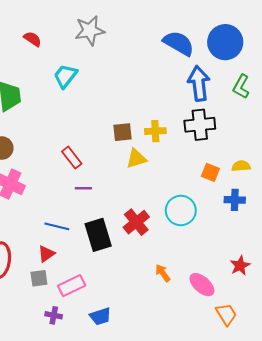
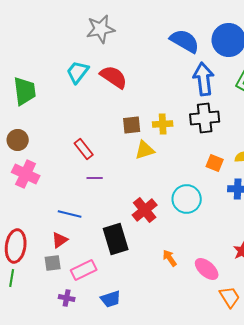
red semicircle: (33, 39) -> (114, 77), moved, size x1.6
black rectangle: (98, 235) -> (116, 239), moved

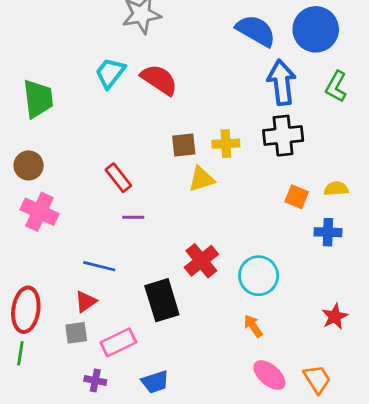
cyan circle: (187, 199) -> (259, 276), moved
orange arrow: (170, 258) -> (253, 326), moved
pink ellipse: (207, 269) -> (269, 375), moved

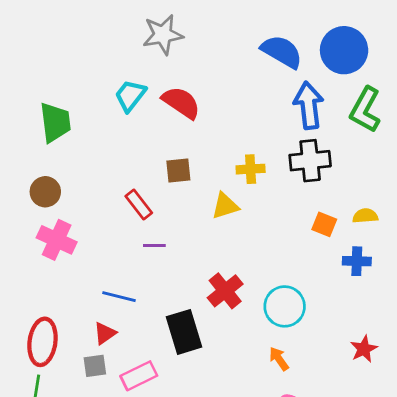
green L-shape: (336, 87) -> (365, 110), size x1.4
brown square: (184, 145) -> (178, 171), moved

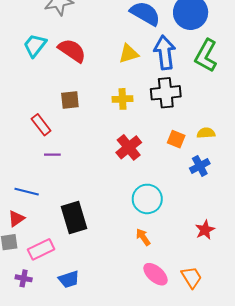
yellow triangle: (225, 206) -> (129, 54), moved
blue cross: (357, 261) -> (200, 166), turned -30
red cross: (225, 291) -> (129, 147), moved

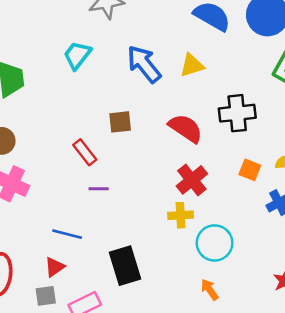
red semicircle: (72, 51) -> (186, 128), moved
blue arrow: (165, 53) -> (144, 64), moved, turned -32
yellow cross: (122, 99) -> (181, 215), moved

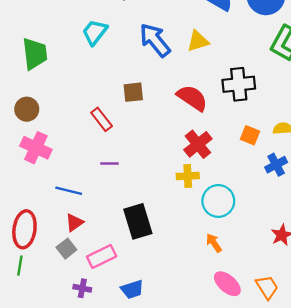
purple line: (99, 189) -> (109, 164), moved
blue line: (67, 234) -> (69, 191), moved
gray square: (46, 296) -> (66, 249), turned -30

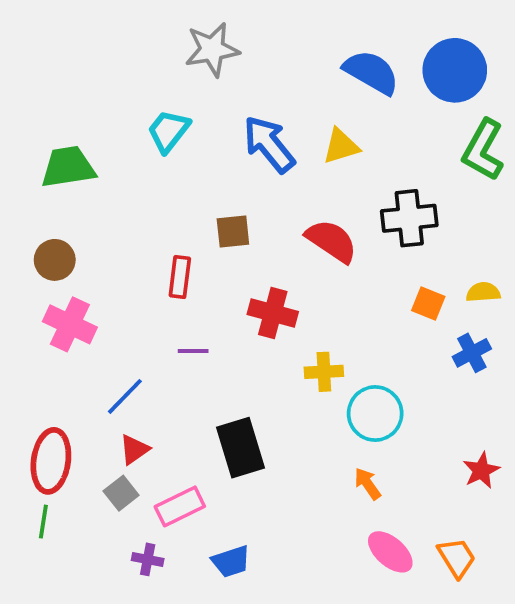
green trapezoid: (35, 54) -> (68, 167), turned -92
red rectangle: (102, 119) -> (180, 277), turned 45
red cross: (198, 144) -> (273, 313), moved, turned -36
blue line: (69, 191) -> (125, 396), turned -60

